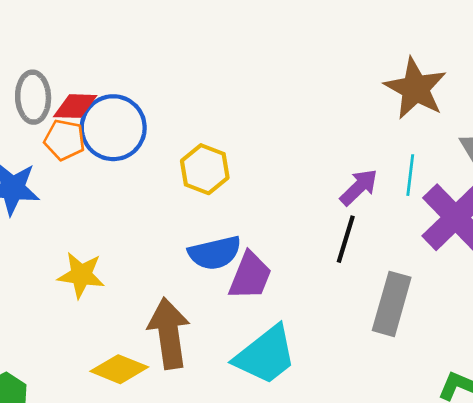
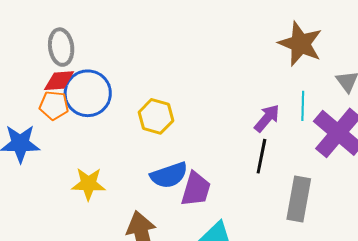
gray ellipse: (33, 97) -> (61, 47), moved
yellow star: (81, 275) -> (88, 184), moved

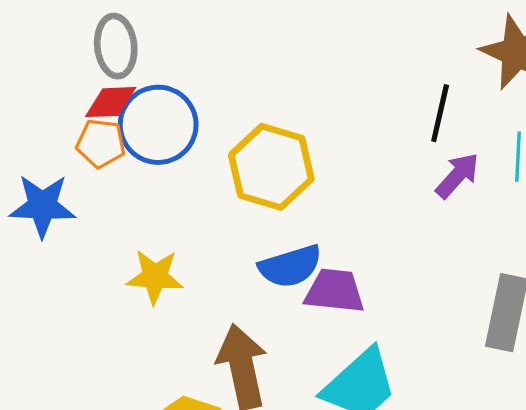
yellow hexagon: (156, 116) -> (271, 167), size x1.4
black line: (261, 156) -> (440, 113), moved
purple trapezoid: (196, 189) -> (335, 291), turned -102

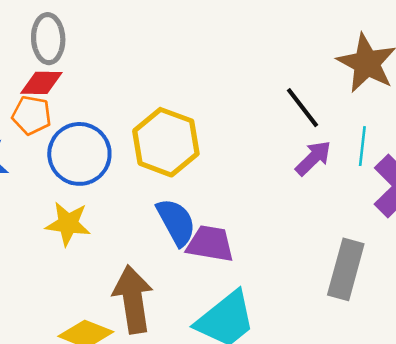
black line: (440, 113) -> (303, 108), turned -54
blue circle: (158, 125) -> (79, 154), moved
blue semicircle: (290, 266) -> (176, 222), turned -105

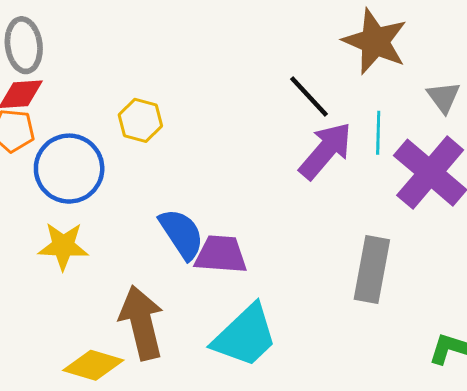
yellow hexagon: (166, 142) -> (140, 120), moved, size x0.6
purple arrow: (313, 158) -> (326, 151), size x1.4

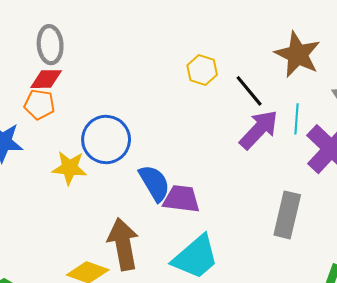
yellow hexagon: (140, 120) -> (202, 70), moved
blue circle: (69, 169) -> (106, 140), moved
yellow star: (63, 246) -> (69, 168), moved

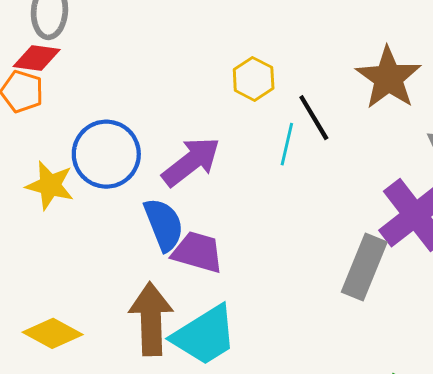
cyan line: (297, 119) -> (287, 144), moved
purple arrow: (259, 130) -> (191, 162), moved
gray rectangle: (287, 215) -> (364, 267), moved
brown arrow: (123, 244) -> (151, 319), moved

